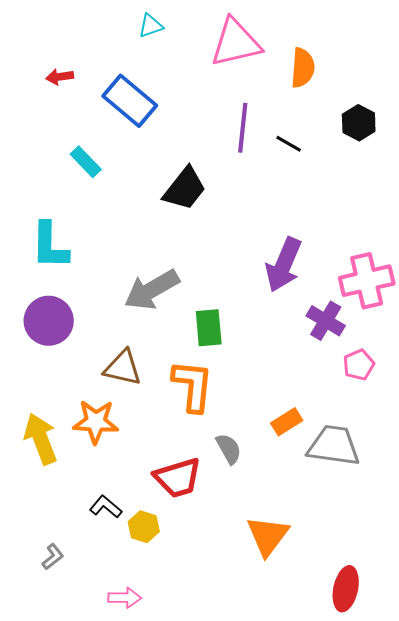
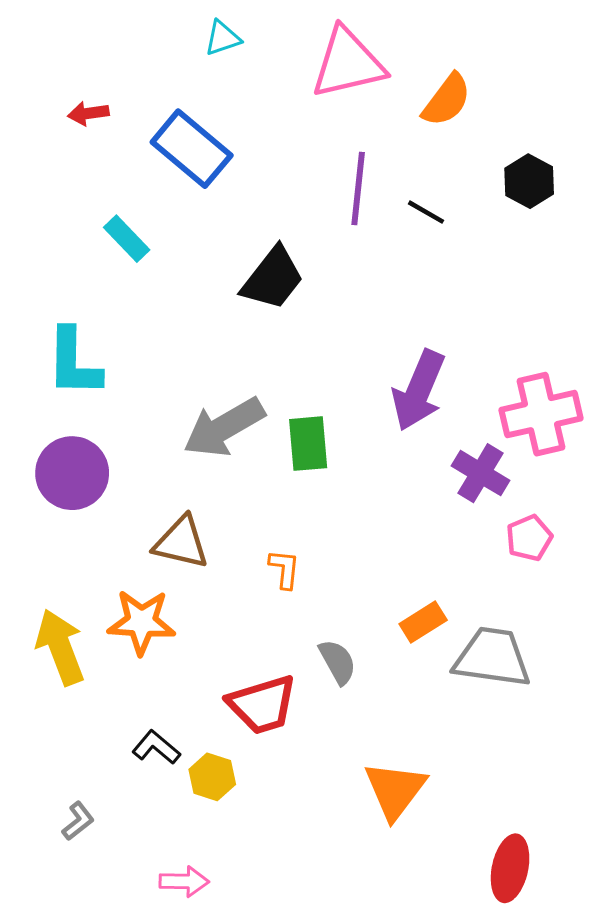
orange semicircle: (303, 68) -> (447, 100), turned 33
green rectangle: (209, 328) -> (308, 444), moved
orange L-shape: (193, 386) -> (284, 569), size x0.5

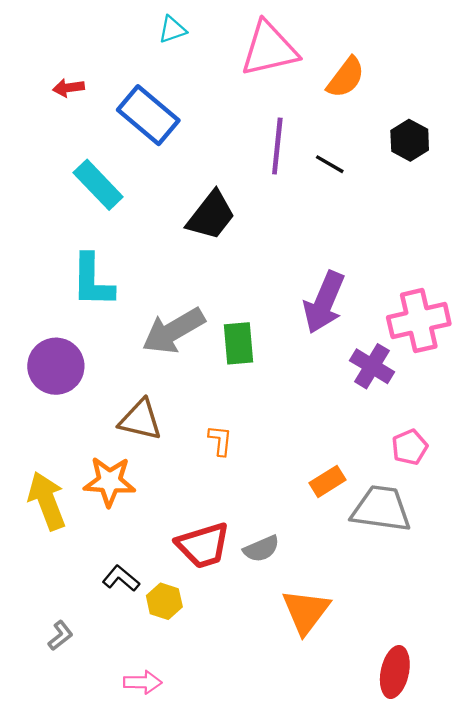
cyan rectangle: (127, 239) -> (98, 185), size x1.4
cyan L-shape: (74, 363) -> (92, 281), moved
pink pentagon: (529, 538) -> (410, 447), moved
gray semicircle: (338, 662) -> (261, 549), moved, turned 96

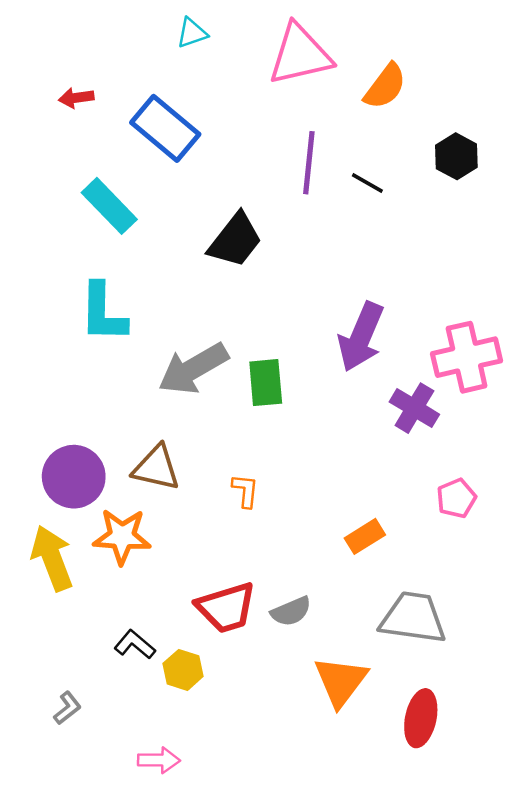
purple circle: (56, 366) -> (74, 477), moved
gray trapezoid: (381, 509) -> (413, 618), moved
red ellipse: (395, 672) -> (421, 718), moved

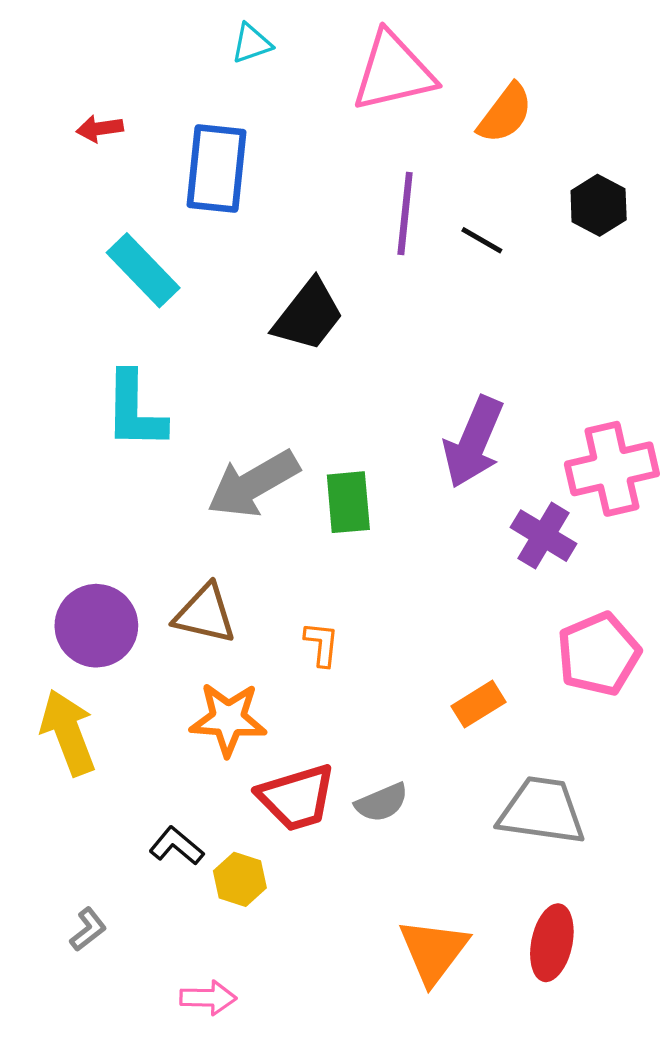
blue rectangle: (165, 128) -> (217, 169), turned 56
pink pentagon: (456, 498) -> (599, 654), size x1.6
orange star: (122, 536) -> (228, 719), moved
orange triangle: (341, 681) -> (433, 951), moved

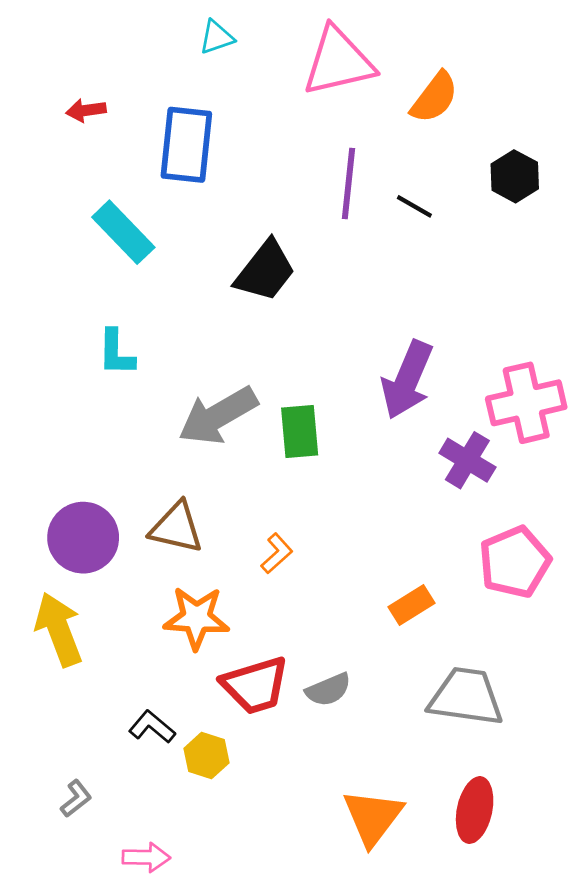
cyan L-shape: (135, 410) -> (116, 353), size x0.7
orange L-shape: (322, 644) -> (277, 553), turned 42
pink arrow: (208, 998) -> (146, 857), moved

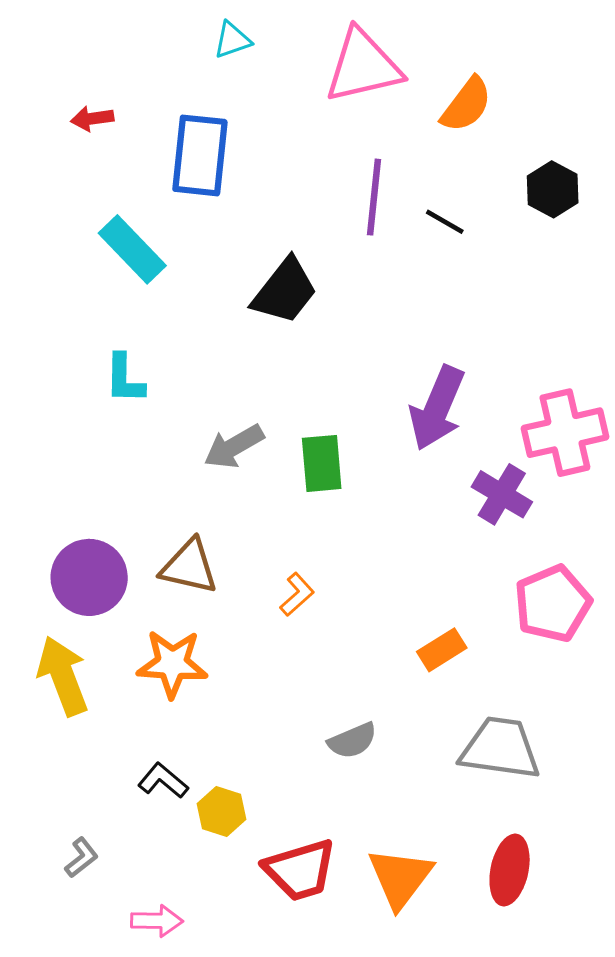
gray arrow: (218, 416) -> (234, 447), size x0.7
orange star: (196, 618) -> (172, 664), moved
red trapezoid: (255, 685) -> (300, 870), moved

